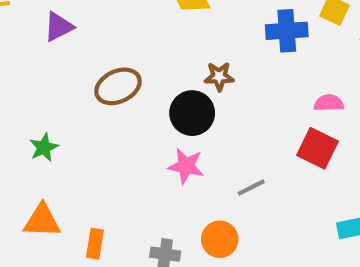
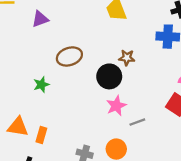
green star: (44, 147) -> (41, 85), moved
pink star: (186, 166) -> (116, 106), moved, turned 30
orange rectangle: (95, 244) -> (41, 135), moved

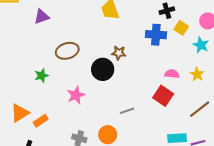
pink star: (116, 106) -> (76, 95), moved
orange triangle: (18, 127) -> (20, 113), turned -42
orange rectangle: (41, 135) -> (41, 121), turned 40

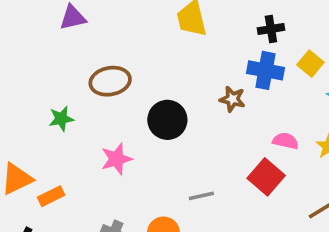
black cross: (167, 11) -> (271, 29), moved
brown star: (119, 53) -> (232, 99), moved

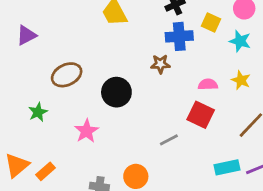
gray line: (201, 196) -> (169, 140), moved

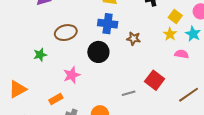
blue cross: (179, 36) -> (108, 24), moved
yellow star: (241, 80) -> (170, 34), moved
pink semicircle: (208, 84) -> (182, 54), moved
orange rectangle: (46, 171) -> (56, 99), moved

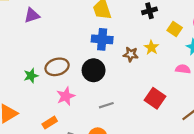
brown ellipse: (66, 33) -> (57, 67), moved
yellow star: (170, 34) -> (151, 48), moved
gray line: (129, 93) -> (106, 105), moved

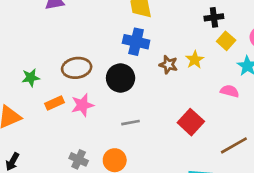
black cross: (149, 11) -> (214, 17), moved
green star: (31, 76) -> (31, 78), moved
orange rectangle: (50, 123) -> (55, 103), moved

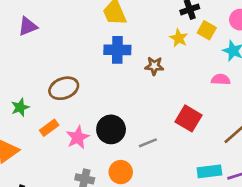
yellow star: (195, 60) -> (179, 38), moved
black circle: (121, 78) -> (111, 129), moved
pink star: (82, 105) -> (78, 137), moved
gray line: (130, 123) -> (148, 143), moved

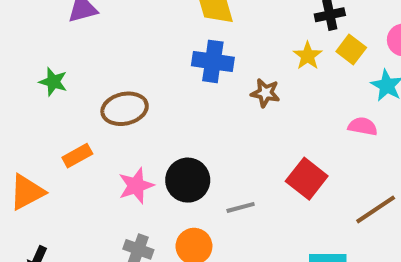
green star: (20, 107) -> (53, 82), moved, turned 30
orange rectangle: (49, 128) -> (77, 156), moved

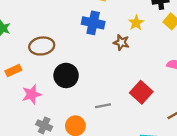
yellow star: (308, 56) -> (136, 23), moved
black circle: (188, 180) -> (66, 75), moved
pink star: (136, 186) -> (32, 94), moved

